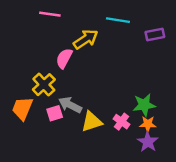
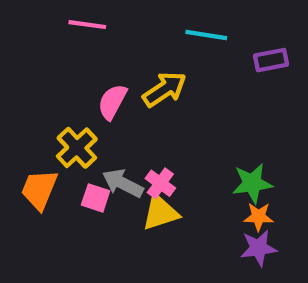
yellow arrow: (86, 39) -> (165, 89), moved
pink square: (55, 113) -> (96, 198), turned 35
pink cross: (121, 122) -> (160, 183), moved
purple star: (148, 142) -> (259, 248), turned 30

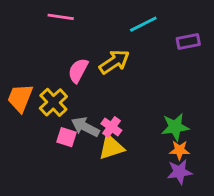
cyan line: (206, 35) -> (143, 24), turned -36
orange trapezoid: (39, 190) -> (20, 98), moved

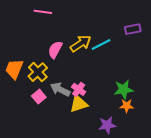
cyan line: (143, 24) -> (101, 45), moved
pink square: (66, 137) -> (39, 97), moved, turned 32
purple star: (179, 172) -> (107, 125), moved

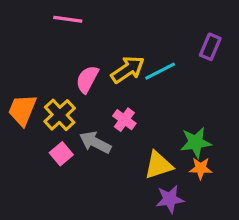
purple rectangle: (133, 29) -> (210, 47), turned -56
pink cross: (79, 89) -> (124, 120), moved
yellow triangle: (79, 104) -> (158, 165), moved

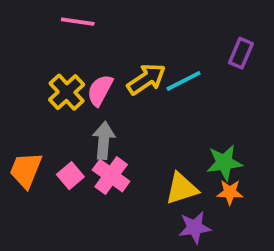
orange trapezoid: (22, 110) -> (26, 170), moved
yellow cross: (60, 115) -> (67, 92), moved
pink cross: (124, 120) -> (111, 176), moved, size x1.4
gray arrow: (95, 142) -> (104, 140), moved, turned 68

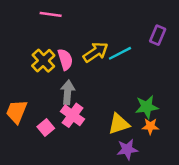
pink semicircle: (100, 90) -> (65, 59), turned 135
pink square: (70, 176) -> (46, 127), moved

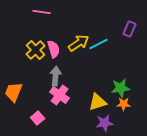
pink square: (46, 127) -> (38, 118), moved

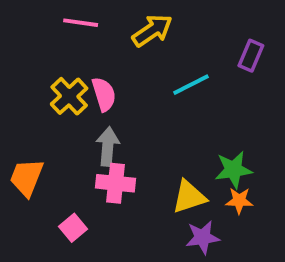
yellow arrow: (79, 43) -> (152, 30), moved
pink cross: (60, 95) -> (116, 183), turned -30

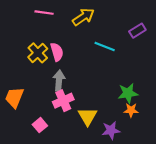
purple rectangle: (251, 56) -> (137, 31), turned 35
cyan line: (191, 85) -> (105, 47), turned 48
pink cross: (116, 183) -> (63, 101), turned -30
yellow triangle: (189, 197) -> (88, 117), moved, turned -42

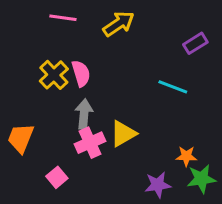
cyan line: (105, 47) -> (173, 87), moved
green star: (128, 93) -> (201, 179), moved
yellow triangle: (88, 117) -> (123, 134), moved, turned 30

